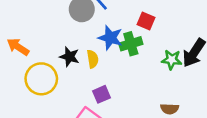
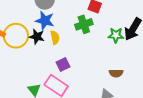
blue star: (110, 38) -> (45, 21), moved
yellow circle: (41, 79) -> (16, 36), moved

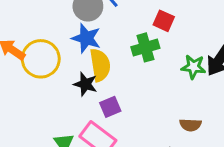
black star: (37, 37) -> (85, 84), moved
yellow semicircle: (55, 38) -> (100, 65), size x1.5

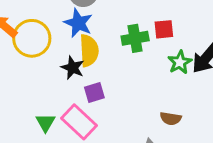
red square: (164, 21) -> (164, 29), moved, turned -36
green star: (193, 67) -> (180, 62), turned 30

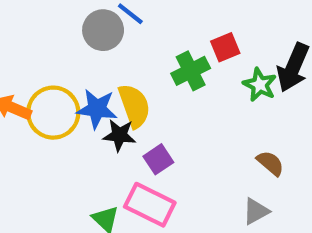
blue star: (78, 23) -> (97, 109), moved
brown semicircle: (171, 119) -> (270, 163), turned -132

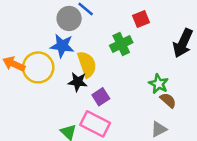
red square: (225, 47) -> (141, 19), moved
green star: (260, 85) -> (159, 84), moved
blue star: (97, 109) -> (62, 46), moved

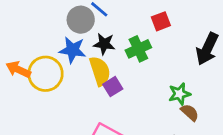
black star: (78, 82) -> (104, 44), moved
green star: (159, 84) -> (179, 94), turned 30
purple square: (101, 97) -> (113, 87), moved

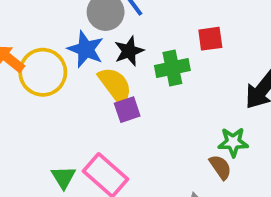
black star: (104, 44) -> (129, 51), turned 30
yellow semicircle: (100, 71) -> (115, 85), turned -32
green star: (179, 94) -> (233, 142), moved

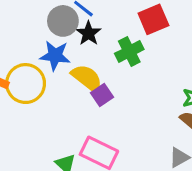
red square: (210, 39) -> (153, 19), size x1.4
black star: (129, 51) -> (89, 33), moved

